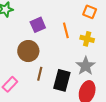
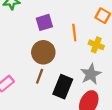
brown circle: (28, 51) -> (43, 52), moved

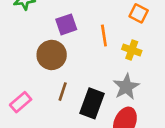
brown circle: (43, 52) -> (52, 55), moved

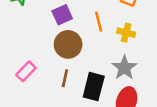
brown circle: (52, 55) -> (68, 44), moved
pink rectangle: (21, 102) -> (26, 71), moved

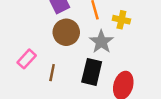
gray star: (124, 68) -> (101, 42), moved
brown line: (65, 78) -> (52, 73), moved

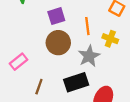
black rectangle: (92, 72) -> (76, 82), turned 50
brown line: (52, 73) -> (39, 87), moved

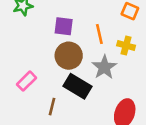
purple square: (56, 16) -> (64, 26), turned 30
black rectangle: (76, 82) -> (78, 86), moved, turned 55

